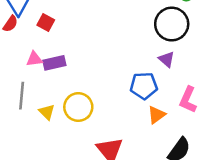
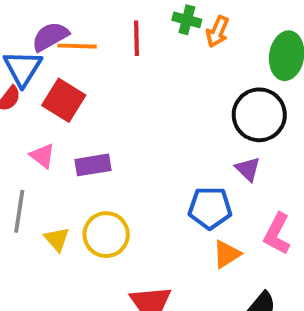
red square: (46, 23) -> (64, 100), size x1.5
pink triangle: (34, 59) -> (42, 156), turned 42
purple rectangle: (54, 63) -> (93, 165), moved

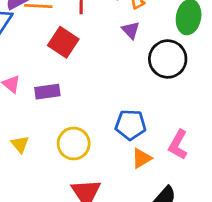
red square: (64, 100) -> (63, 42), moved
purple triangle: (248, 169) -> (131, 30), moved
yellow circle: (106, 235) -> (74, 144), moved

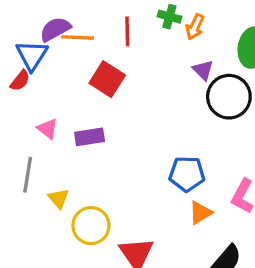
purple triangle: (131, 30) -> (203, 70), moved
yellow circle: (74, 144) -> (91, 226), moved

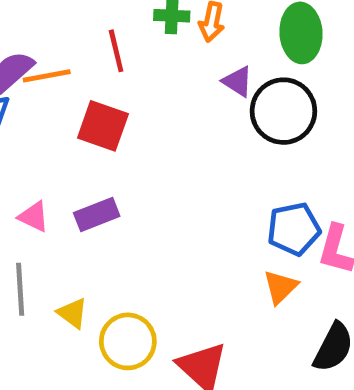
blue pentagon: (187, 174) -> (294, 229), moved

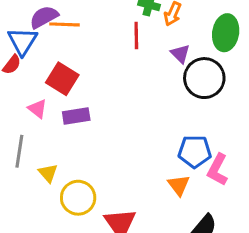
red line: (116, 51) -> (136, 36), moved
red square: (103, 126) -> (62, 79), moved
orange triangle: (280, 287) -> (179, 185), turned -35

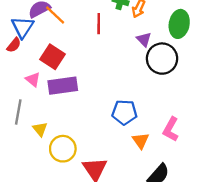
orange line: (65, 24) -> (55, 15), turned 40
red line: (136, 36) -> (99, 24), moved
purple rectangle: (76, 116) -> (63, 86), size x1.4
blue pentagon: (195, 151) -> (124, 112), moved

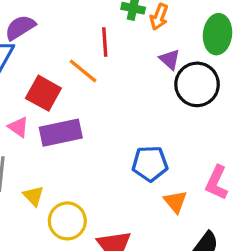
orange line: (55, 15) -> (83, 71), moved

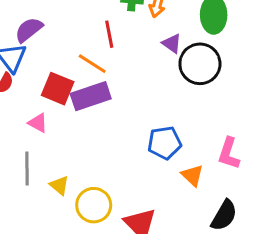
purple rectangle: (61, 133) -> (91, 96), moved

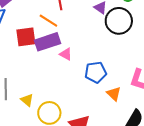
red square: (58, 89) -> (26, 37), turned -30
pink triangle: (38, 123) -> (66, 54), moved

